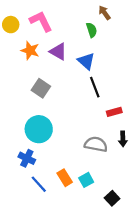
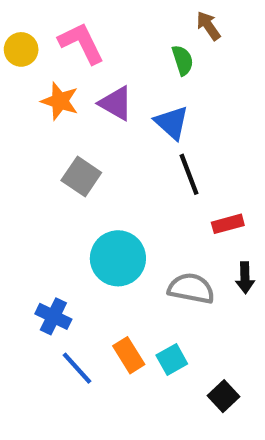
cyan circle: (39, 129) -> (118, 258), moved

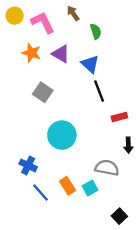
brown arrow: (208, 26) -> (73, 13), moved
yellow circle: (21, 49) -> (15, 16), moved
gray semicircle: (191, 288) -> (107, 168), moved
black square: (223, 396) -> (119, 216), moved

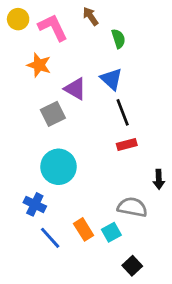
purple triangle: (61, 54) -> (75, 89), moved
gray square: (43, 92) -> (53, 114), turned 30
red rectangle: (119, 117) -> (127, 144), moved
cyan circle: (62, 135) -> (58, 167), moved
black square: (119, 216) -> (132, 266), moved

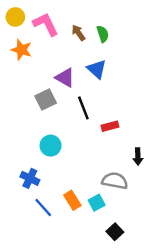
brown arrow: (91, 16) -> (78, 33), moved
orange star: (39, 65) -> (21, 50), moved
black line: (123, 112) -> (83, 108), moved
cyan circle: (58, 167) -> (51, 146), size x0.7

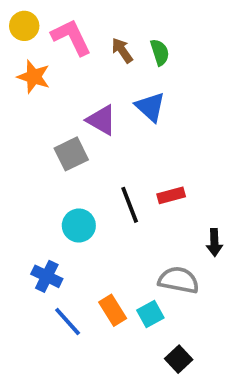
black line: (83, 108) -> (130, 205), moved

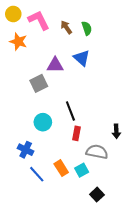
purple triangle: (101, 120) -> (55, 65), turned -30
red rectangle: (171, 195) -> (77, 133), moved, turned -64

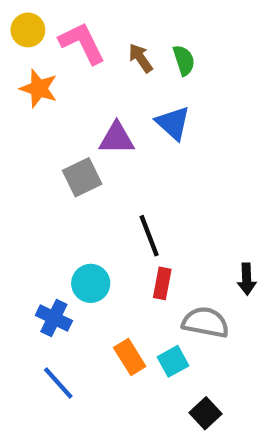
cyan circle: (43, 122) -> (91, 283), moved
blue line: (37, 174) -> (58, 383), moved

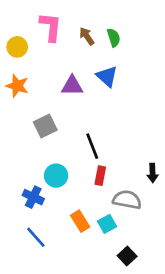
yellow circle: (28, 30) -> (17, 47), moved
pink L-shape: (82, 43) -> (51, 27), turned 32
orange star: (39, 88) -> (17, 86), moved
gray square: (82, 177) -> (45, 126), moved

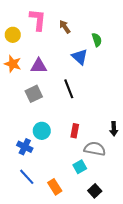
green semicircle: (114, 38) -> (97, 40), moved
purple triangle: (72, 86) -> (39, 66), moved
black line: (92, 146) -> (69, 89), moved
orange rectangle: (80, 221) -> (55, 187), moved

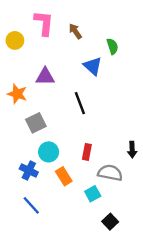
orange star: (13, 64) -> (17, 94), moved
gray square: (34, 94) -> (36, 123), moved
orange rectangle: (55, 187) -> (64, 176), moved

